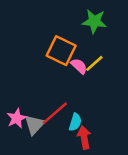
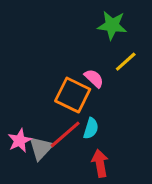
orange square: (61, 51) -> (73, 95), moved
yellow line: (94, 63) -> (126, 62), moved
cyan semicircle: (75, 122) -> (91, 128), moved

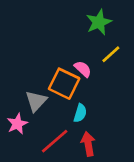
green star: (112, 25) -> (99, 22), turned -30
red line: (65, 134) -> (55, 141), moved
gray triangle: (41, 148) -> (36, 101), moved

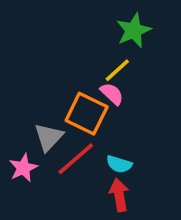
yellow line: (111, 54) -> (117, 70), moved
cyan semicircle: (80, 113) -> (119, 164), moved, turned 90
red line: (55, 141) -> (76, 159), moved

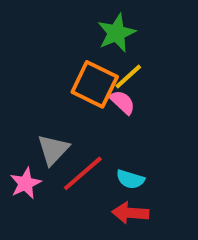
green star: (134, 30) -> (116, 33), moved
orange square: (87, 114) -> (95, 84), moved
red arrow: (119, 195) -> (130, 213), turned -76

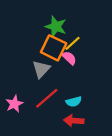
green star: (116, 33) -> (56, 27), moved, turned -30
gray triangle: (53, 150) -> (41, 69), moved
cyan semicircle: (130, 179) -> (74, 102), turned -32

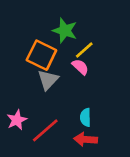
orange square: (54, 48) -> (41, 55), moved
red line: (47, 98) -> (45, 130), moved
cyan semicircle: (74, 102) -> (85, 117), turned 104

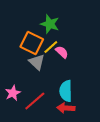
yellow line: (84, 50) -> (51, 47), moved
gray triangle: (48, 80) -> (37, 62), turned -30
cyan semicircle: (85, 117) -> (66, 91), size x1.5

